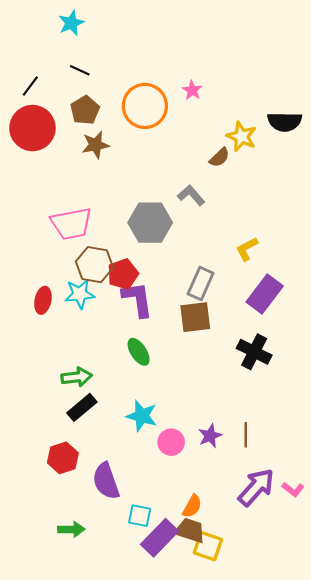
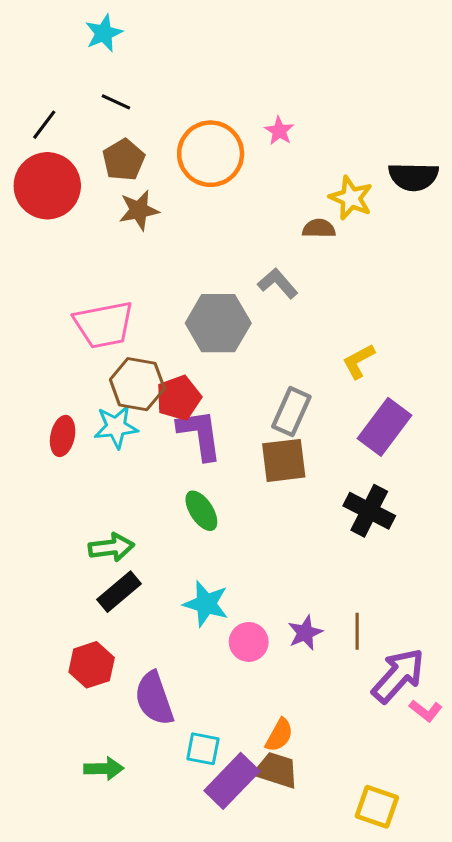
brown semicircle: (219, 157) -> (319, 228), turned -135
purple arrow: (256, 487) -> (398, 676), moved
yellow square: (208, 546) -> (377, 807), moved

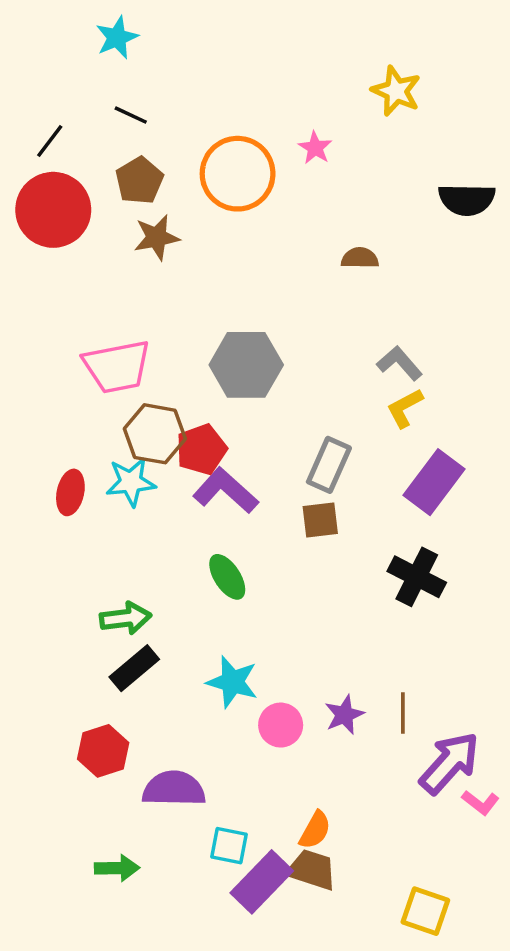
yellow star: (351, 198) -> (396, 91), moved
gray L-shape: (278, 283) -> (400, 363), moved
purple L-shape: (200, 434) -> (226, 491), turned -40
brown square: (284, 460) -> (320, 520), size x0.7
purple semicircle: (154, 698) -> (174, 789), turned 110

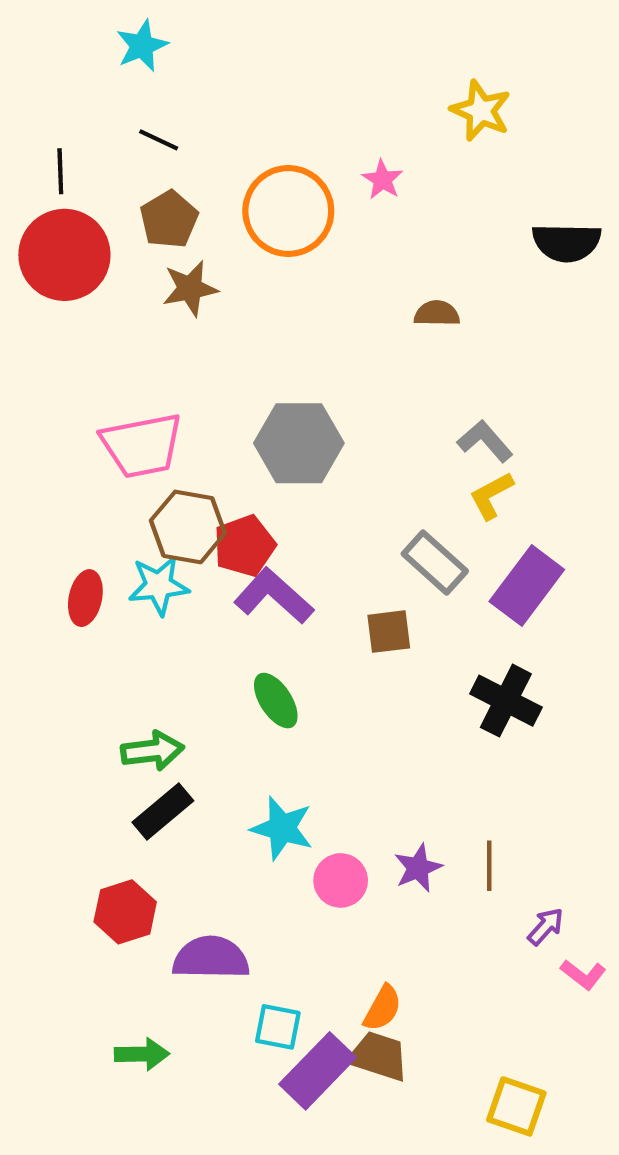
black line: (50, 141) -> (60, 171), turned -39
gray rectangle: (329, 465) -> (435, 562), moved, turned -72
purple arrow: (449, 763) -> (546, 927), size x0.5

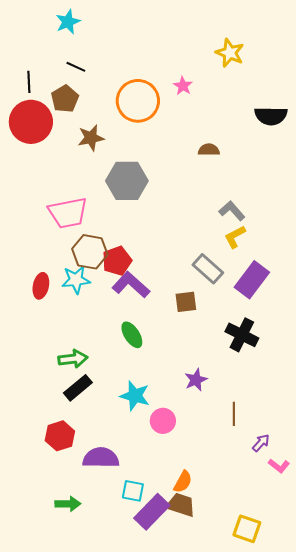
brown pentagon: (169, 219) -> (65, 99), moved
gray hexagon: (299, 443) -> (127, 181), moved
purple star: (418, 868) -> (196, 380), moved

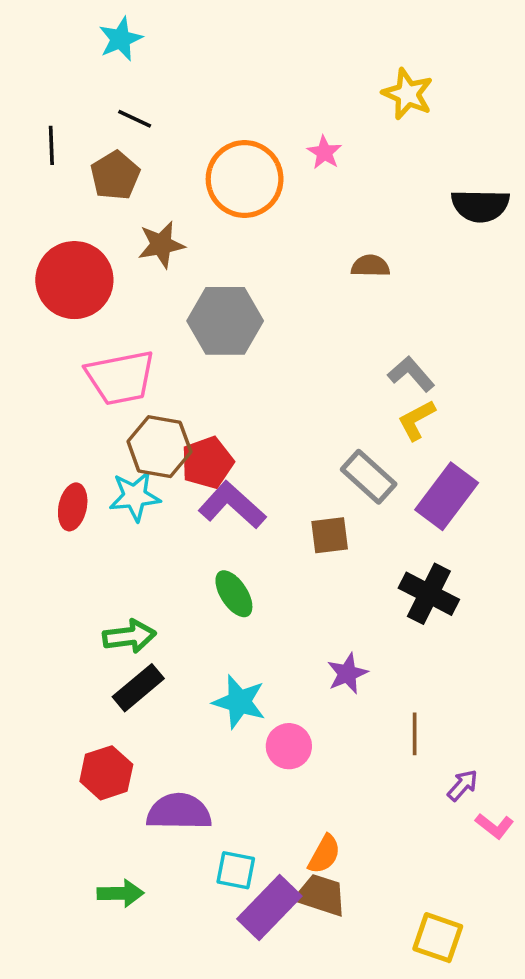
red circle: (31, 122) -> (74, 280), moved

